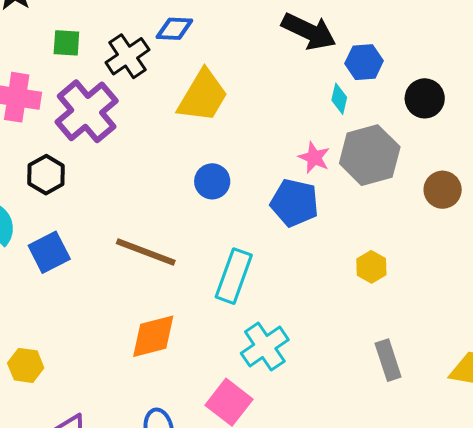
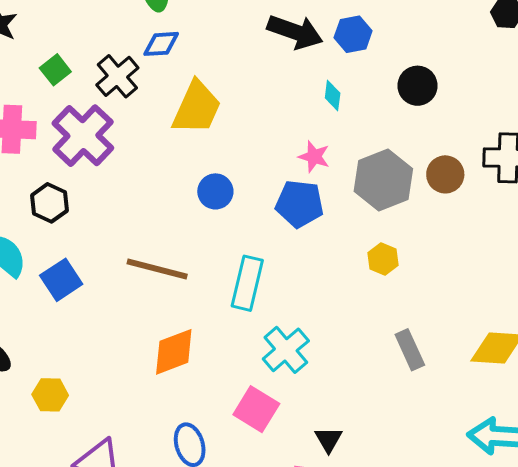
green square: (66, 43) -> (55, 70), turned -36
blue hexagon: (364, 62) -> (353, 34), moved
gray hexagon: (370, 155) -> (383, 180), moved

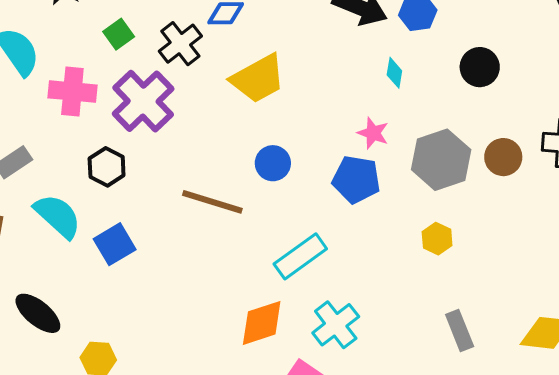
yellow trapezoid: (197, 108) -> (258, 79), turned 34
brown line: (157, 269) -> (212, 202), moved
cyan rectangle: (247, 283) -> (300, 256), turned 38
orange diamond: (174, 352) -> (262, 323), moved

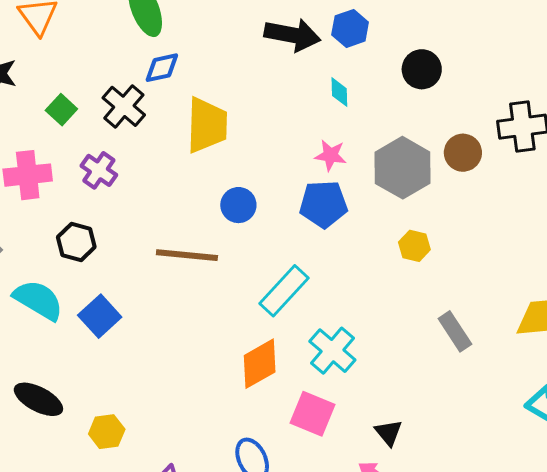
yellow trapezoid: (258, 79) -> (207, 125), turned -48
purple cross: (143, 101) -> (99, 170), size x0.6

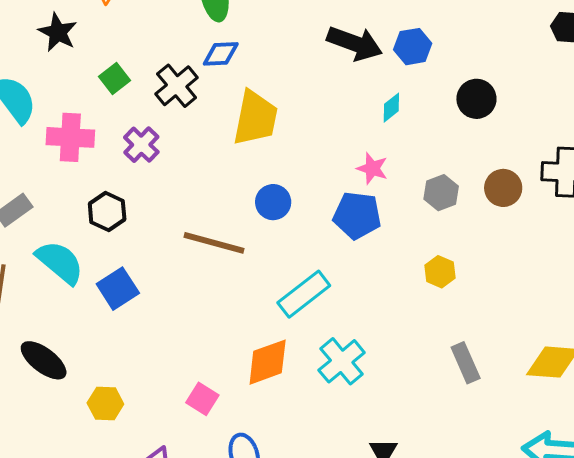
cyan diamond: (339, 92) -> (391, 108), turned 44
gray hexagon: (403, 168) -> (441, 193), size x0.6
pink square: (313, 414) -> (202, 399), moved, size x0.7

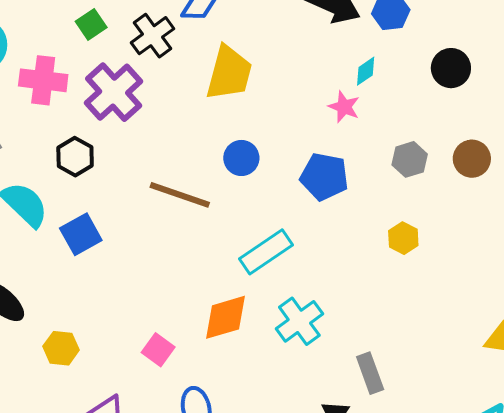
purple cross: (141, 145) -> (114, 92), size x1.6
pink star: (372, 168) -> (344, 107), moved
gray rectangle: (466, 363) -> (370, 373), moved

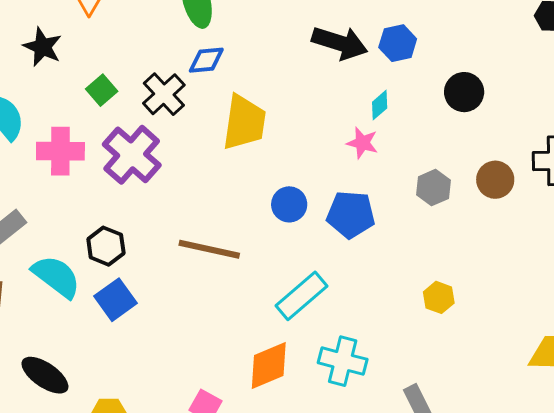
black hexagon: (75, 157) -> (106, 246), moved
blue circle: (241, 158) -> (289, 204), moved
yellow hexagon: (403, 238) -> (439, 297), moved
cyan cross: (299, 321) -> (343, 361), turned -33

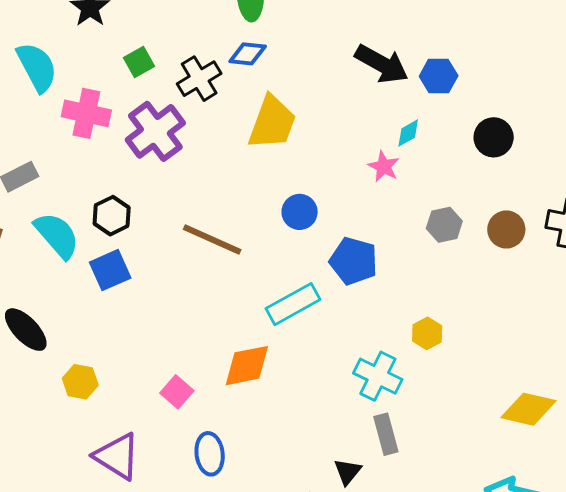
blue pentagon: (351, 215) -> (354, 261), moved
cyan cross: (343, 361) -> (378, 376), moved

